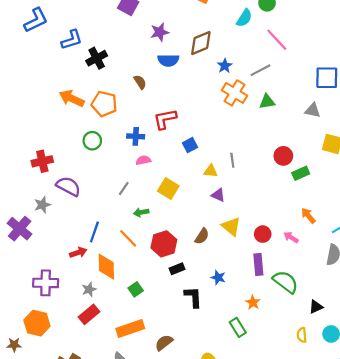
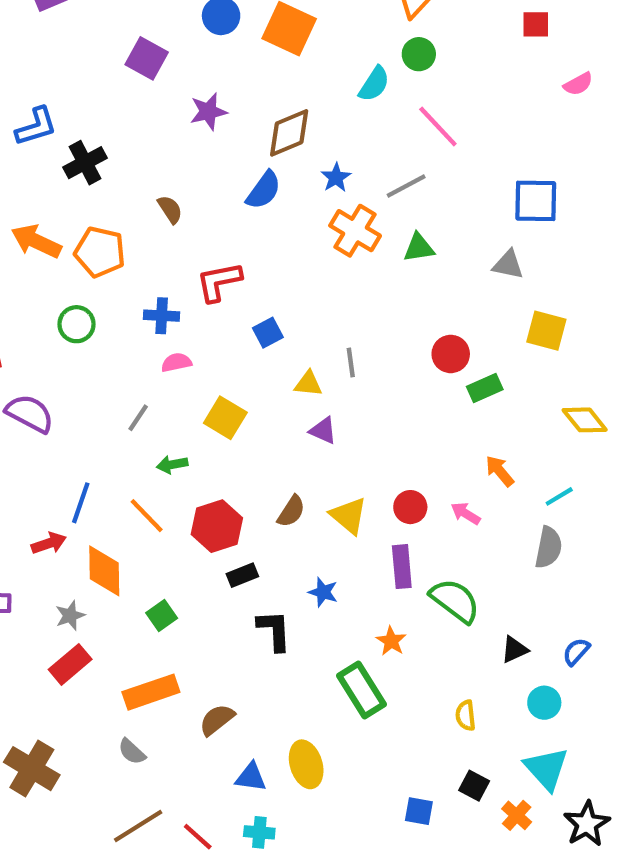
blue semicircle: (168, 60) -> (264, 190), moved, turned -54
yellow triangle: (231, 226) -> (349, 516), moved
green rectangle: (238, 327) -> (361, 690), size x1.4
yellow semicircle: (302, 335) -> (466, 715), moved

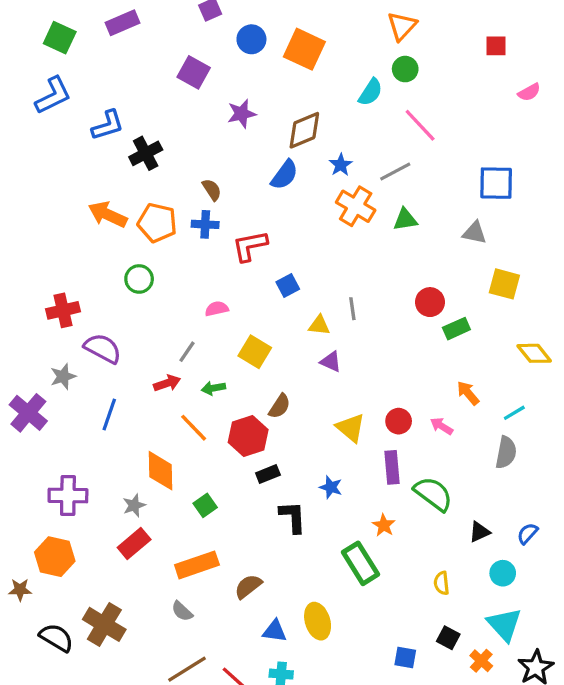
blue cross: (162, 316) -> (205, 224), moved
blue line: (81, 503) -> (109, 415), moved
brown semicircle: (291, 511) -> (280, 406), moved
red arrow: (49, 543) -> (167, 383), moved

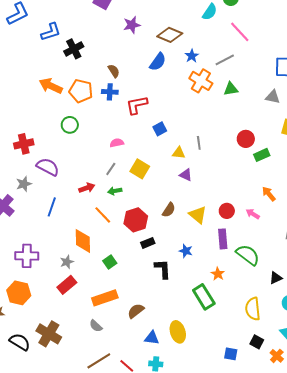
brown diamond: (304, 130) -> (170, 35), turned 45
gray line: (187, 352) -> (111, 169), moved
brown semicircle: (280, 406) -> (169, 210), moved
yellow semicircle: (442, 583) -> (253, 309), size x1.6

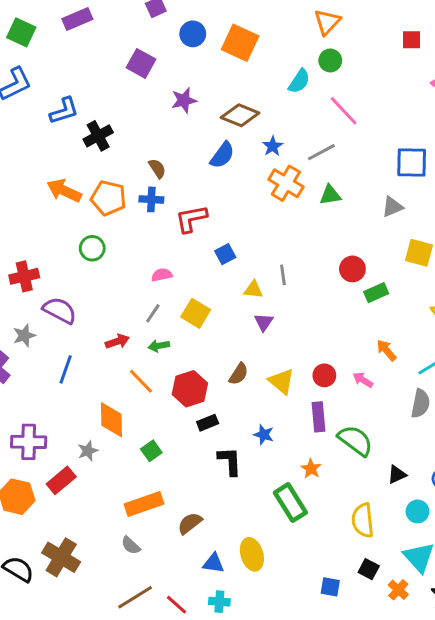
gray triangle: (273, 97) -> (392, 207), turned -35
purple triangle: (186, 175) -> (264, 322), turned 40
red rectangle: (67, 285) -> (61, 480), moved

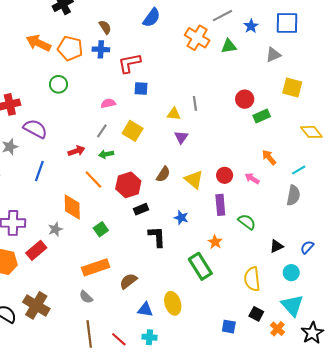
blue star: (273, 146) -> (251, 26), moved
blue square: (225, 254) -> (141, 89), moved, turned 32
green semicircle: (355, 440) -> (247, 222), size x0.7
brown line: (135, 597) -> (89, 334), turned -65

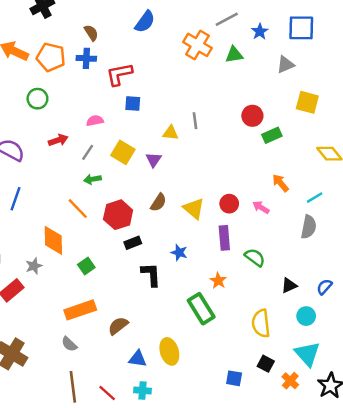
purple triangle: (181, 137) -> (153, 160), moved
red arrow: (76, 151) -> (58, 140), moved

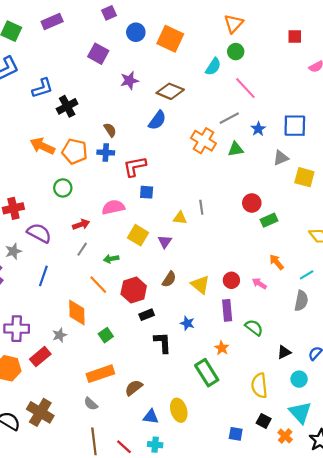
yellow square: (307, 102) -> (304, 177), moved
pink semicircle: (95, 121) -> (113, 207), size x1.5
gray line: (88, 152) -> (82, 249), moved

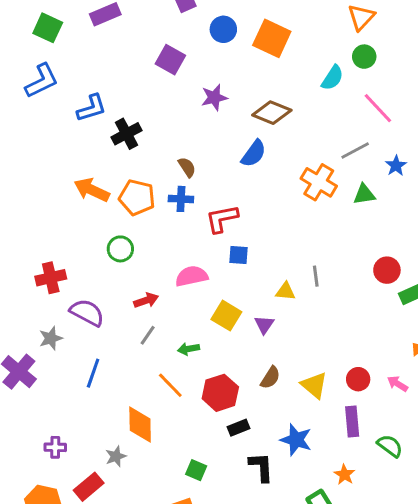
blue star: (187, 323) -> (296, 440), size x1.5
purple cross: (17, 329) -> (55, 447), size x0.6
green square: (106, 335) -> (196, 470), moved, turned -32

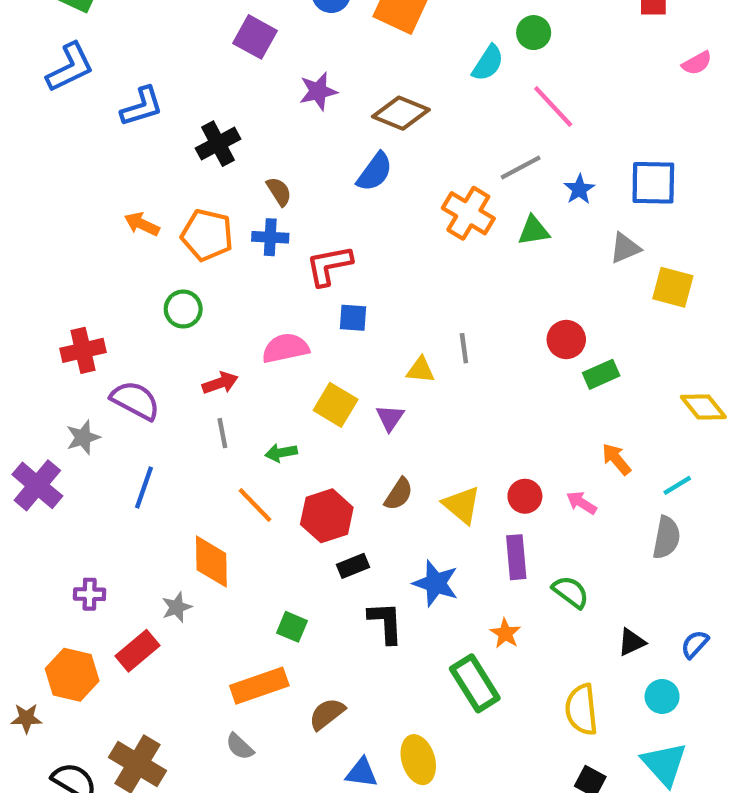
black cross: (126, 134) -> (218, 144), moved
orange arrow: (92, 190) -> (142, 224), size x0.7
gray line: (148, 335) -> (222, 433), turned -45

